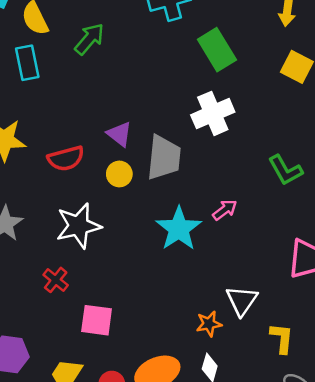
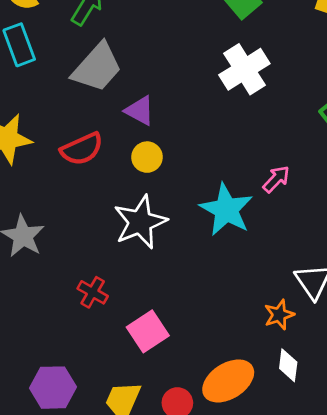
gray trapezoid: (164, 158) -> (97, 67), moved, turned 45
white star: (78, 226) -> (140, 222), moved
pink square: (97, 320) -> (148, 331), turned -32

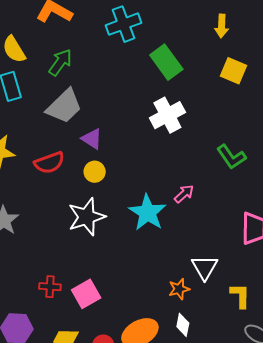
red cross: (93, 292) -> (50, 287), moved, turned -30

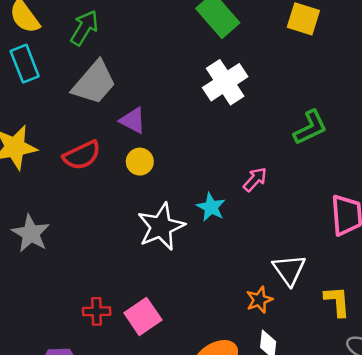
green L-shape: (231, 157) -> (310, 127), turned -76
cyan star: (147, 213) -> (211, 207), size x0.6
white star: (87, 217) -> (161, 227), moved

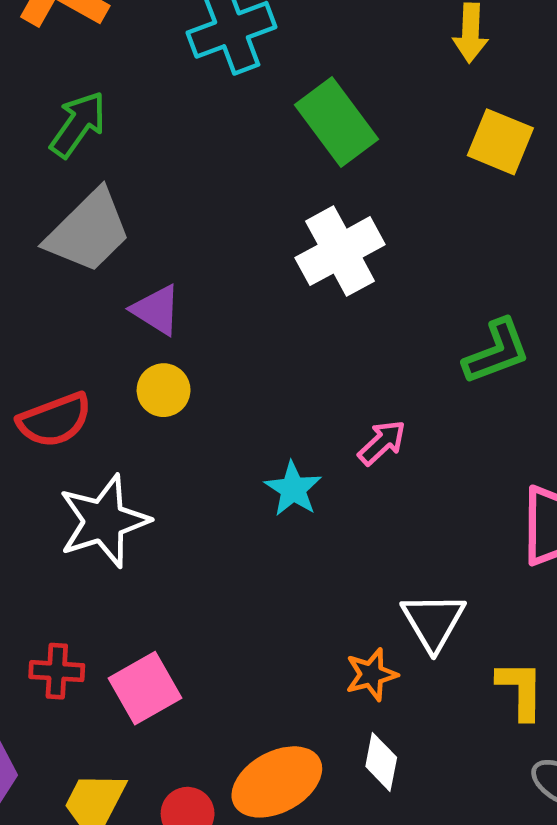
red semicircle: (82, 155) -> (55, 420), moved
white star: (161, 227) -> (104, 521), moved

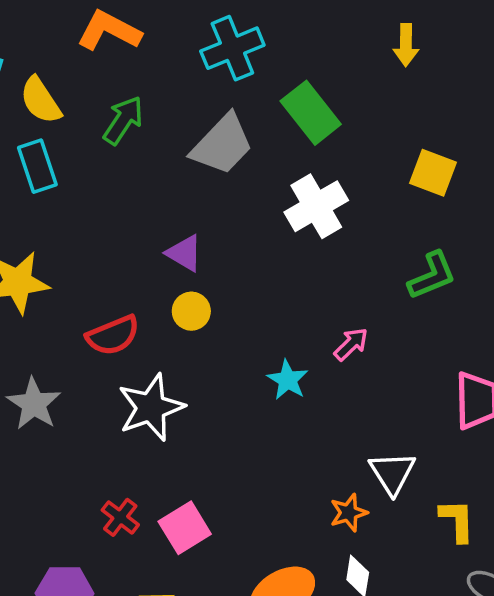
yellow square: (500, 142) -> (433, 173), moved
gray trapezoid: (88, 231) -> (222, 144), moved
red cross: (57, 671) -> (120, 517), turned 36

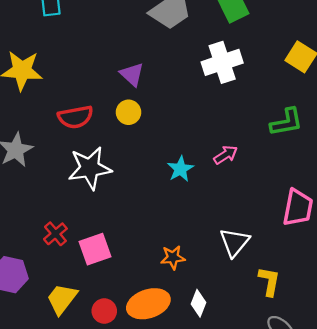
orange star: (349, 513) -> (173, 257), moved

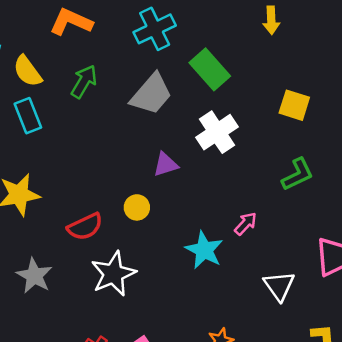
purple triangle: (132, 74) -> (166, 165), moved, turned -45
cyan star: (180, 169) -> (204, 250), size x1.4
white triangle: (234, 242) -> (279, 286), moved

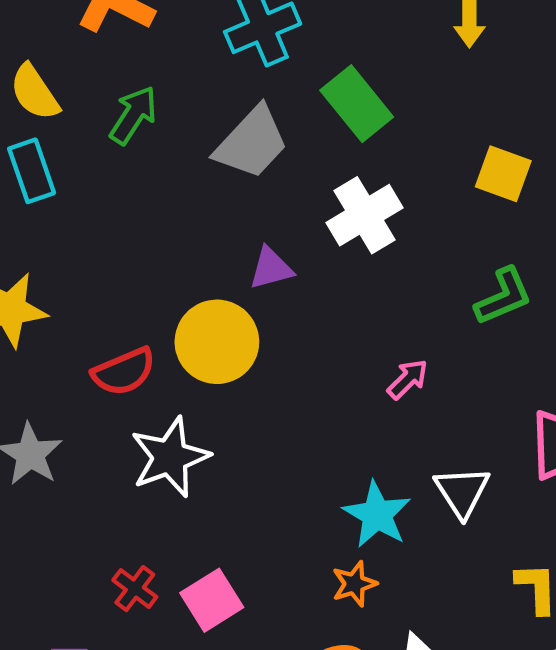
yellow circle: (137, 207) -> (217, 342), size x1.8
cyan star: (204, 250) -> (377, 515), moved

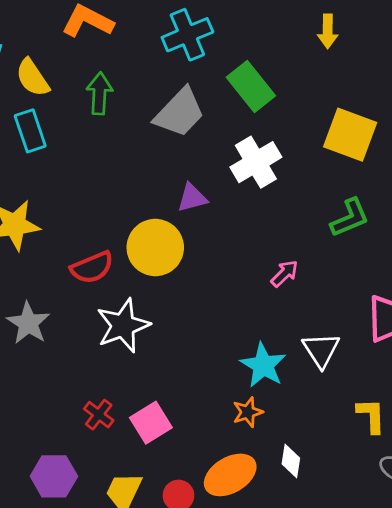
green arrow: (133, 115) -> (99, 93), turned -30
yellow square: (503, 174) -> (350, 135), size x1.4

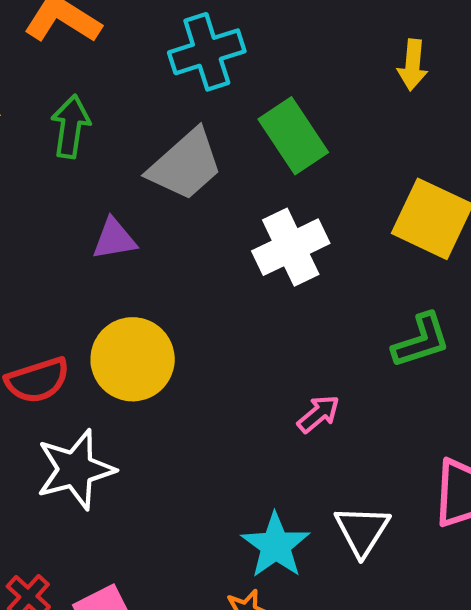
purple triangle: (192, 198) -> (114, 239), moved

